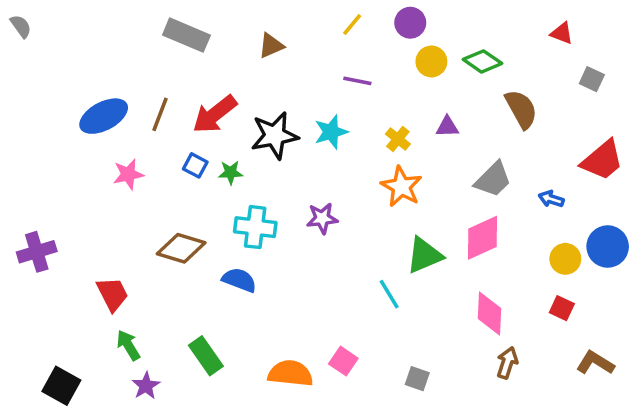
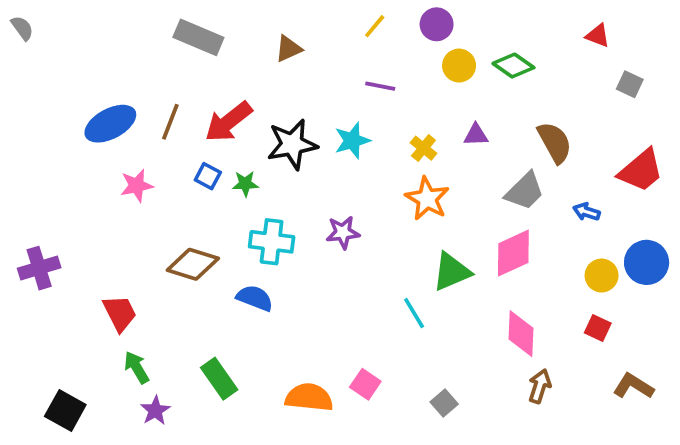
brown semicircle: (521, 109) -> (555, 142), moved
gray square: (417, 379) -> (444, 403), turned 30

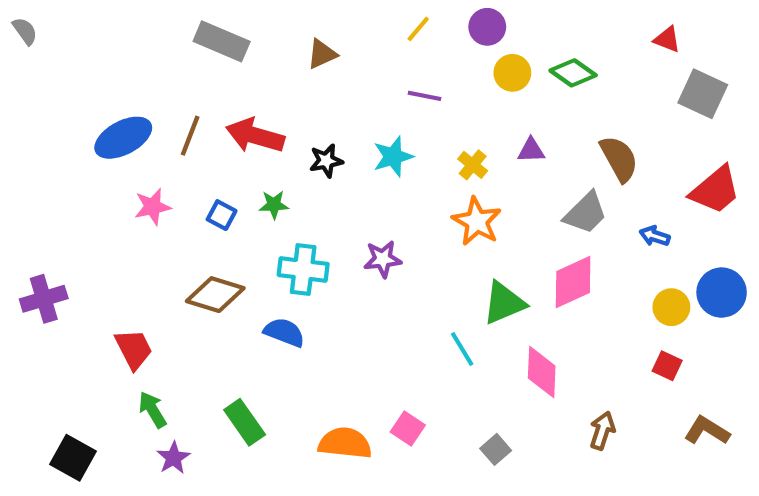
gray square: (630, 84) -> (703, 94), size x1.6
red arrow: (228, 122) -> (255, 136), turned 54
black star: (292, 144) -> (326, 161), size x0.6
blue square: (208, 176) -> (222, 215), moved
pink diamond: (521, 334) -> (542, 372), moved

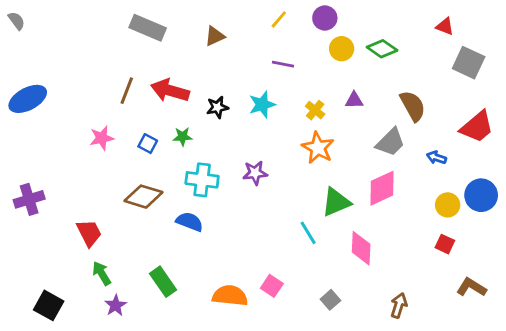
blue ellipse: (123, 138) -> (28, 99), moved
brown arrow: (602, 431) -> (399, 305), moved

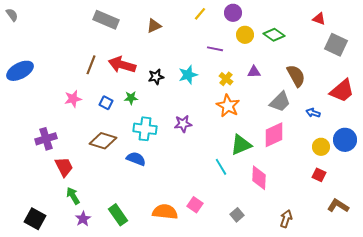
purple line: (283, 64) -> (215, 49), moved
purple cross: (29, 199) -> (46, 139), moved
green rectangle: (163, 282) -> (118, 215), moved

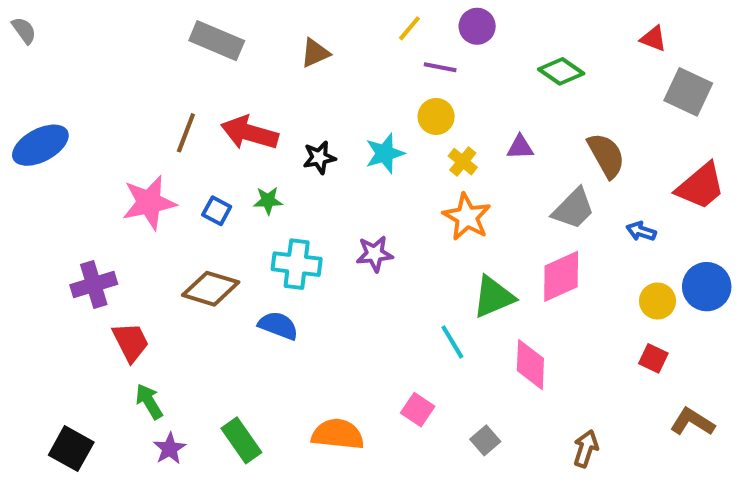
yellow circle: (245, 35) -> (436, 116), moved
purple line: (215, 49) -> (440, 67), moved
pink star: (73, 99) -> (149, 203), size x1.5
pink square: (195, 205) -> (418, 410), moved

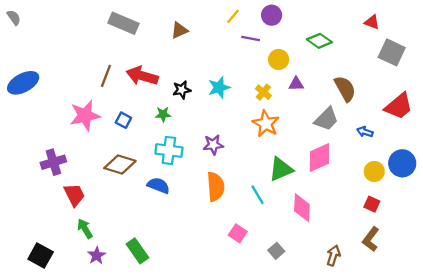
yellow circle: (436, 116) -> (279, 59), moved
green star: (268, 201) -> (163, 114), moved
brown L-shape: (692, 422) -> (371, 239), moved, turned -85
orange semicircle: (338, 434) -> (216, 187), moved, turned 80

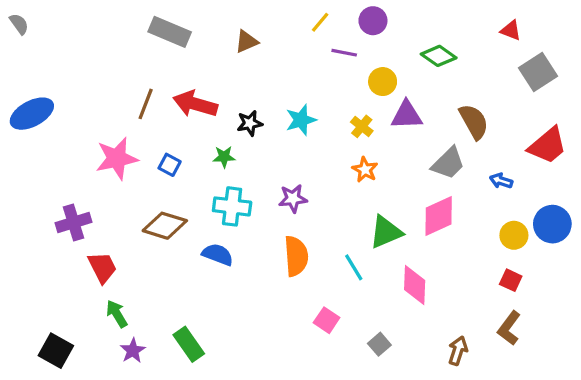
gray square: (392, 52) -> (538, 72), turned 32
purple triangle: (296, 84) -> (407, 115), size x1.5
orange star: (266, 124) -> (365, 170), size x0.7

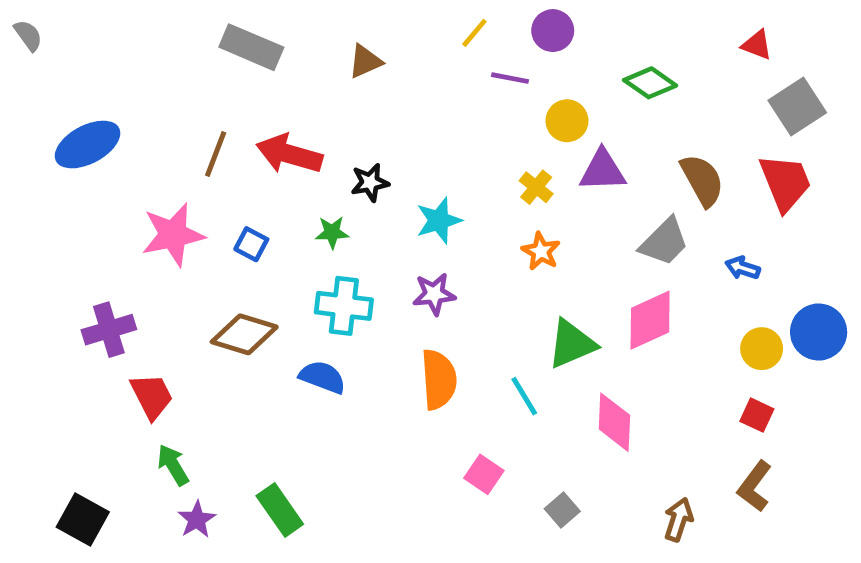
blue ellipse: (32, 114) -> (88, 145), moved
cyan star: (301, 120) -> (439, 220), moved
red trapezoid: (548, 146) -> (785, 182), moved, turned -72

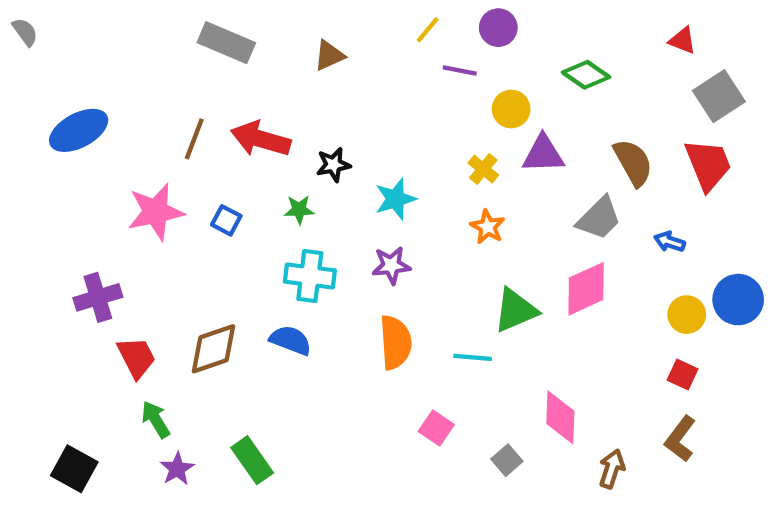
brown diamond: (244, 334) -> (213, 349), moved, turned -36
cyan line: (524, 396) -> (473, 357), turned -54
pink diamond: (614, 422) -> (560, 417), moved

